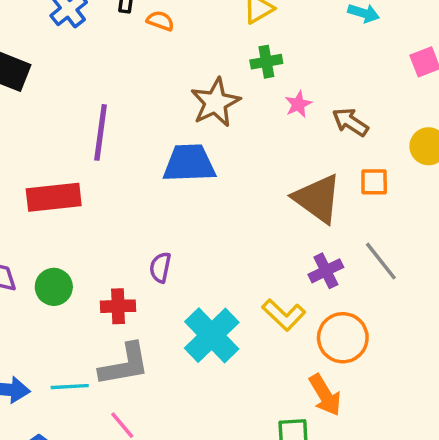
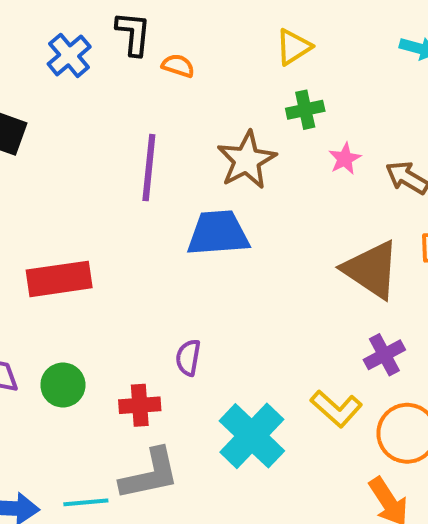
purple line: (101, 132) -> (149, 168), moved

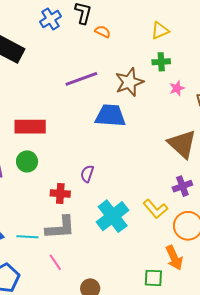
purple line: (149, 168) -> (81, 79), turned 56
green circle: (63, 385) -> (27, 161), moved

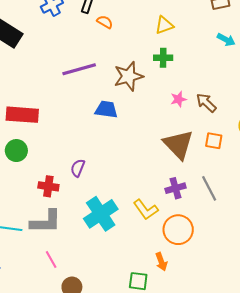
pink star: (177, 88) -> (178, 99), moved
blue trapezoid: (110, 116) -> (106, 109), size x0.7
orange arrow: (174, 258) -> (161, 262), size x0.7
pink line: (55, 262) -> (51, 259), moved

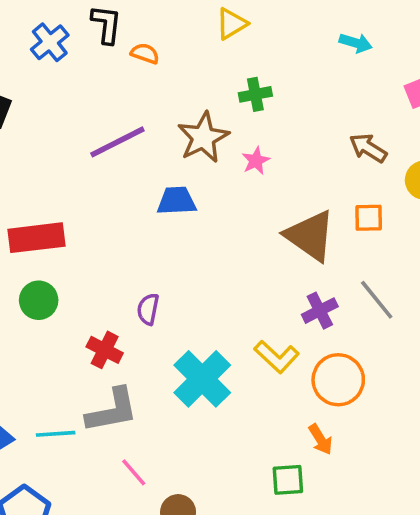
yellow triangle: (164, 25) -> (232, 24), moved
pink star: (178, 99) -> (256, 161), moved
brown arrow: (206, 103) -> (368, 148), moved
red cross: (48, 186) -> (105, 350), turned 30

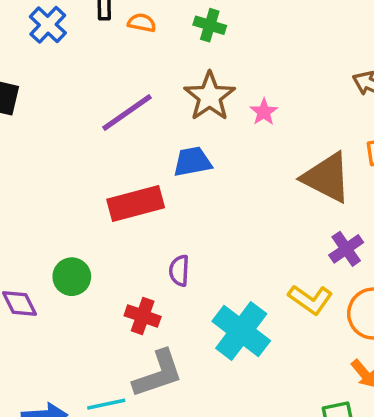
green cross: (255, 94) -> (210, 25), moved, turned 36
red rectangle: (37, 238) -> (136, 203), moved

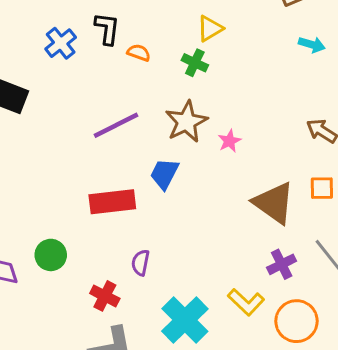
blue trapezoid: (192, 162) -> (164, 174), turned -60

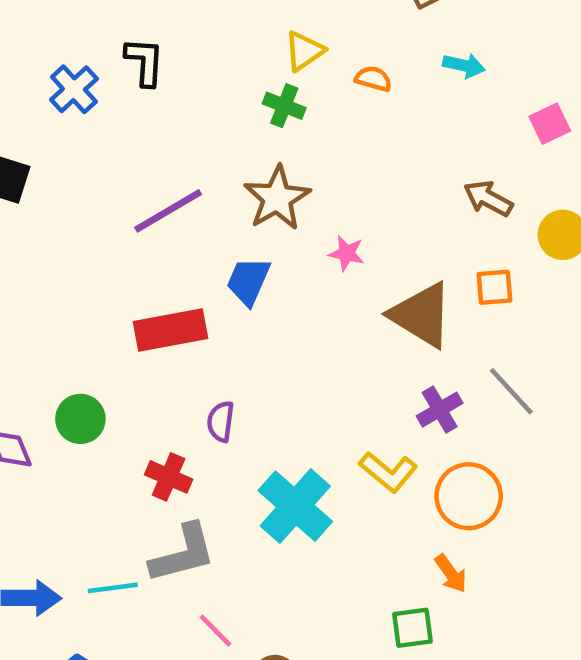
orange semicircle: (139, 53) -> (373, 79), moved
pink star: (229, 141) -> (347, 253), moved, turned -30

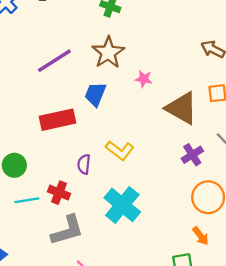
yellow L-shape: (388, 472) -> (120, 150), moved
cyan line: (113, 588) -> (27, 200), moved

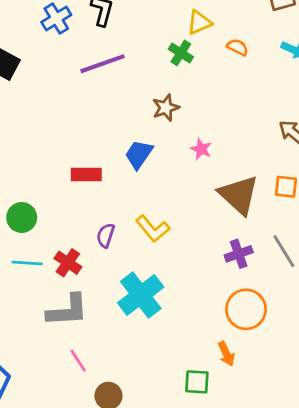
brown star: (108, 53) -> (166, 108), size x0.7
purple line: (54, 61) -> (103, 64), moved
red rectangle: (58, 120) -> (86, 175), size x0.7

